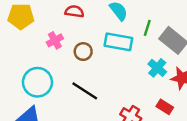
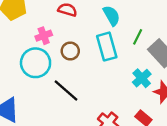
cyan rectangle: (118, 42) -> (107, 47), turned 56
cyan circle: (37, 82) -> (36, 63), moved

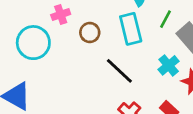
cyan circle: (36, 63) -> (33, 43), moved
black line: (66, 90) -> (119, 71), moved

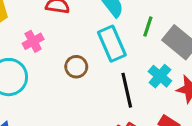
brown circle: (90, 33) -> (76, 67), moved
black line: (119, 71) -> (127, 90), moved, turned 44

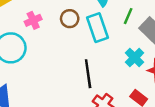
brown circle: (76, 67) -> (70, 19), moved
black line: (127, 90) -> (88, 74), moved

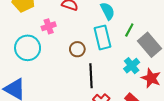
brown circle: (70, 19) -> (77, 49), moved

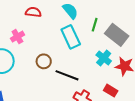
brown circle: (77, 49) -> (44, 61), moved
black line: (91, 76) -> (67, 75), turned -55

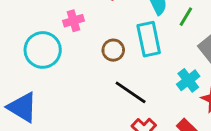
green line: (95, 25) -> (186, 17), moved
brown circle: (44, 61) -> (113, 50), moved

